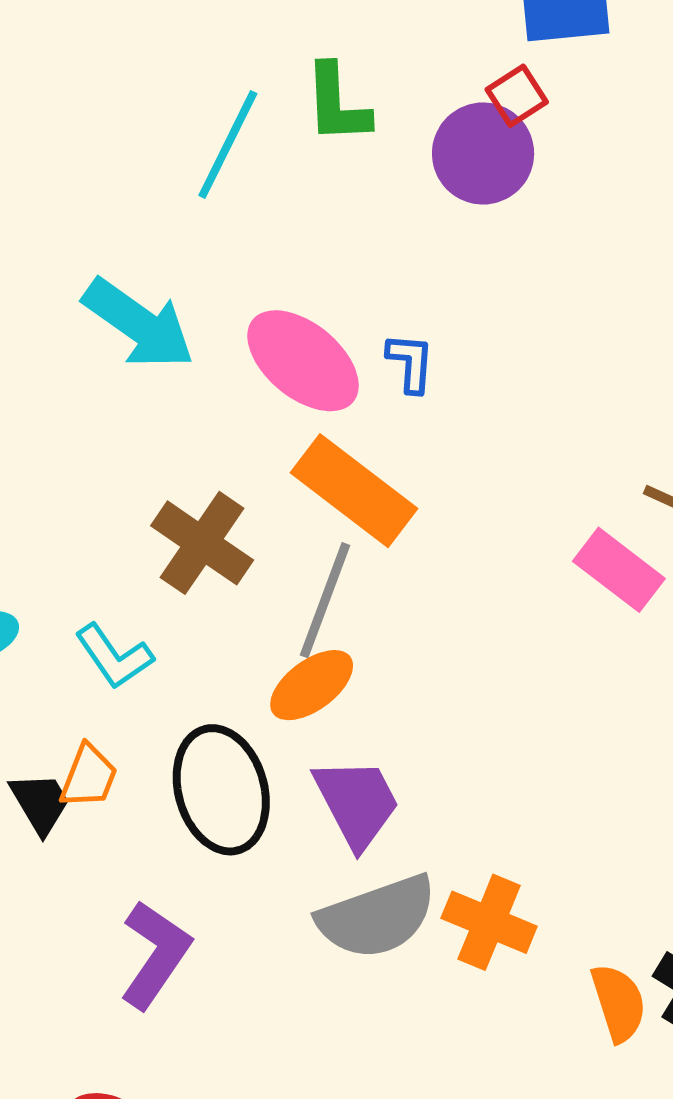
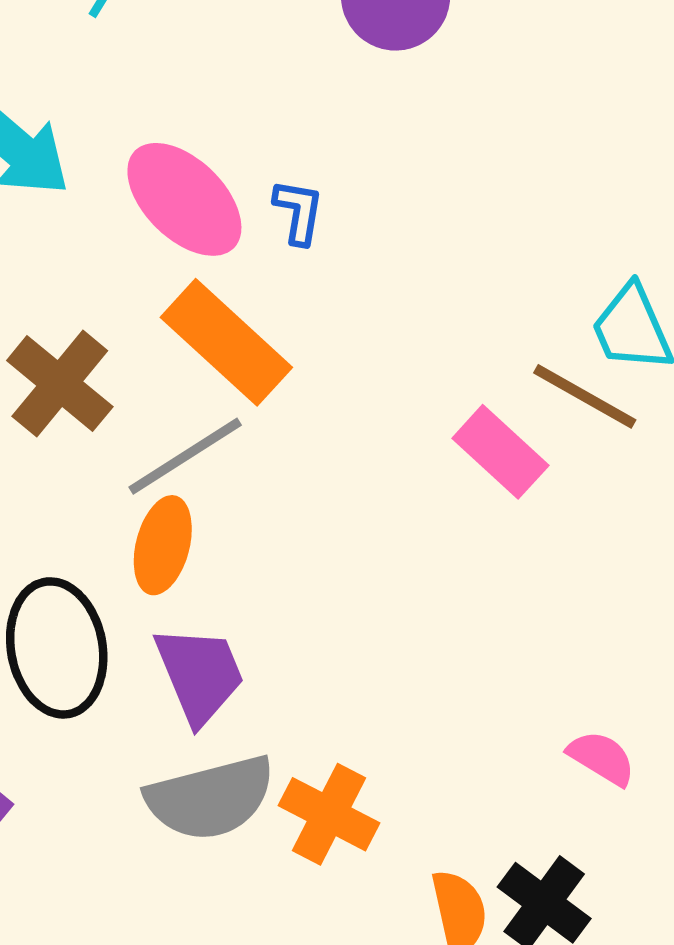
gray line: (325, 600) -> (185, 456), turned 32
orange ellipse: (312, 685) -> (163, 545), turned -44

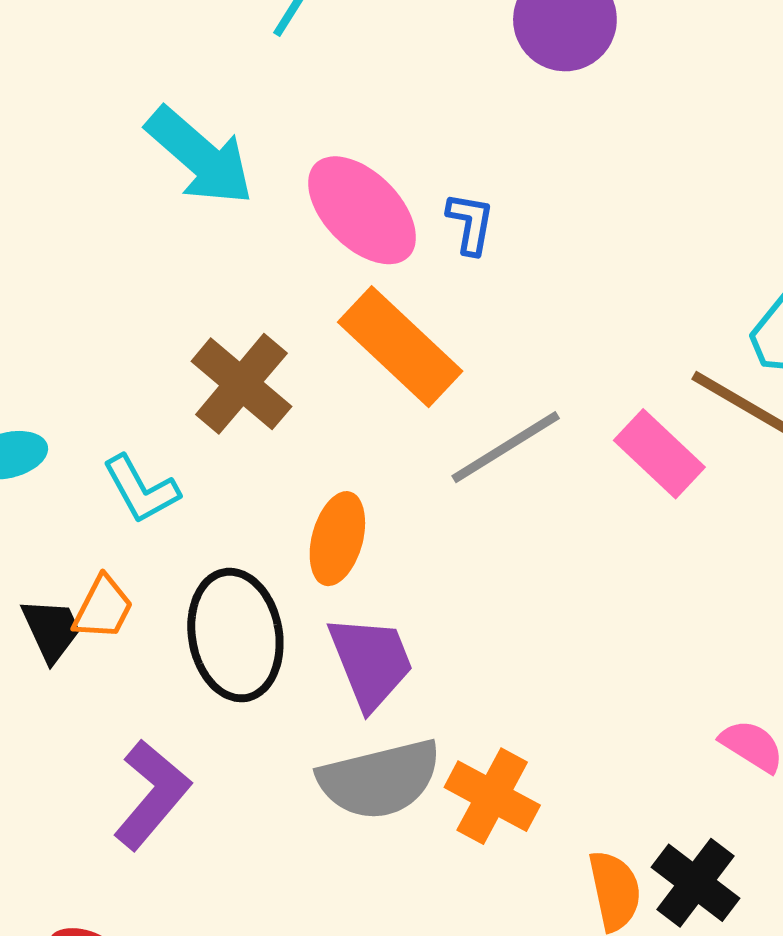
gray line: (185, 456) -> (506, 447), moved

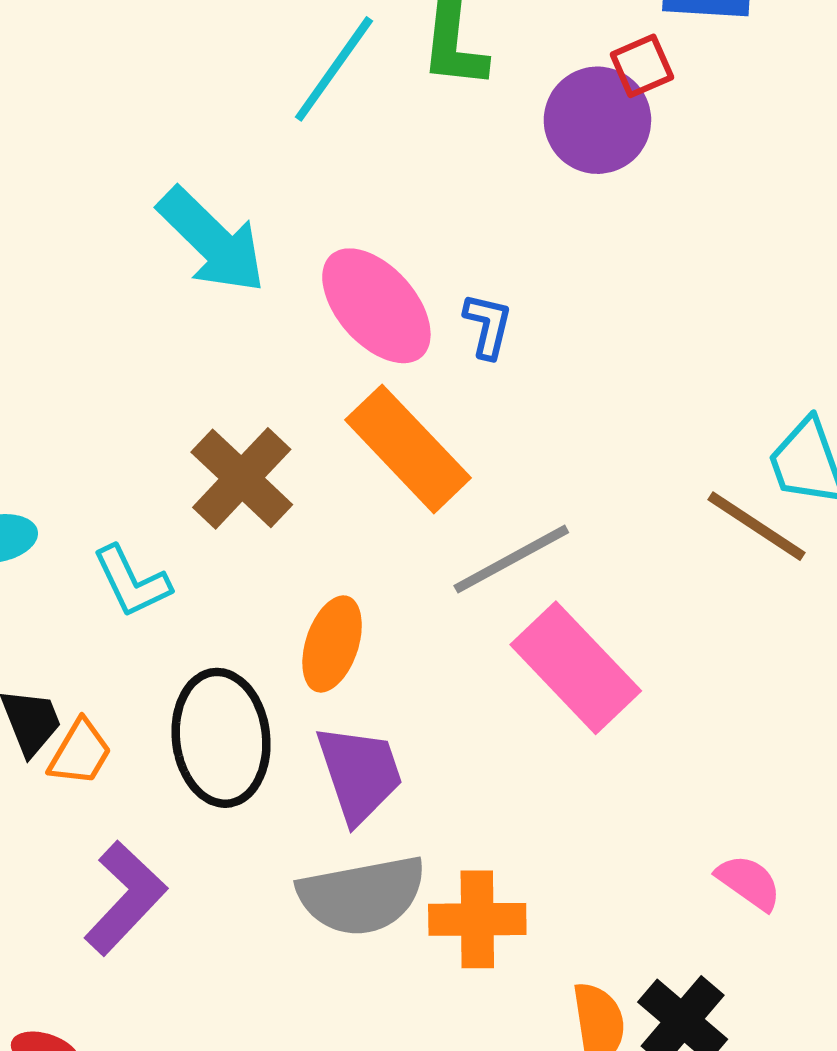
pink rectangle: (659, 454) -> (576, 668), moved, size x1.4
orange trapezoid: (103, 608) -> (80, 753), moved
orange cross: (492, 796) -> (477, 919), turned -32

